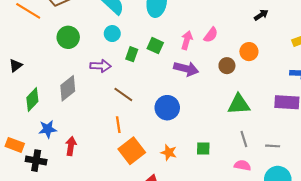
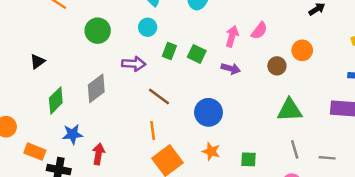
green square: (155, 46) -> (197, 54), moved
purple arrow: (186, 69) -> (231, 69), size x0.7
orange star: (169, 152) -> (211, 151), moved

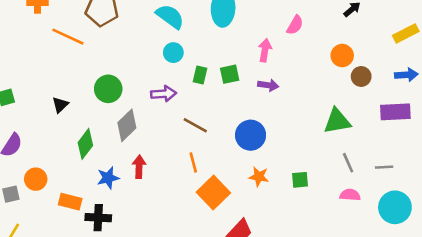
green circle: (98, 31) -> (108, 89), moved
pink semicircle: (259, 31) -> (295, 25), moved
green square: (197, 54) -> (230, 74), turned -30
brown circle: (277, 66) -> (361, 76), moved
red arrow: (99, 154) -> (139, 167), moved

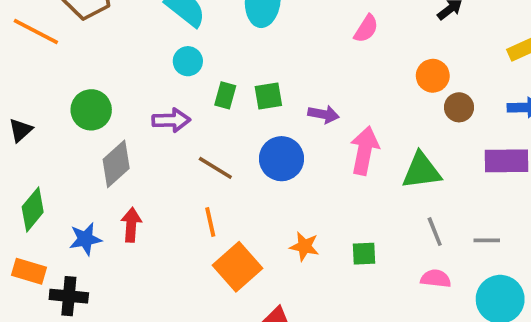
pink arrow: (265, 50) -> (365, 150), moved, size x1.4
blue circle: (251, 135) -> (281, 159), moved
green diamond: (85, 144) -> (33, 210), moved

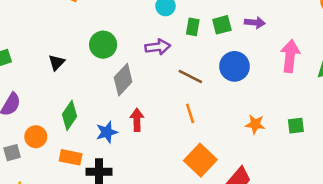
purple arrow: (324, 114) -> (255, 23), moved
orange square: (238, 267) -> (200, 160), moved

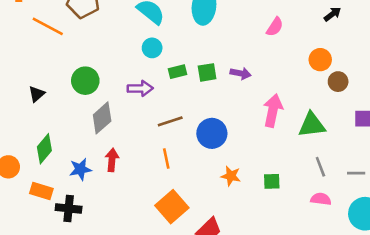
green rectangle: (193, 27) -> (178, 72), turned 60
blue circle: (234, 66) -> (212, 133), moved
brown line: (190, 77) -> (170, 121), turned -50

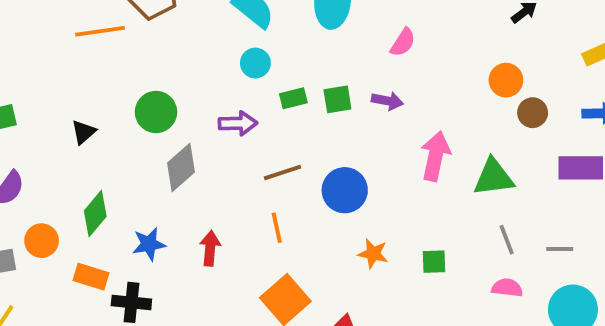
orange line: (48, 26) -> (100, 31), turned -36
pink semicircle: (275, 27) -> (403, 42), moved
red arrow: (112, 160) -> (210, 248), moved

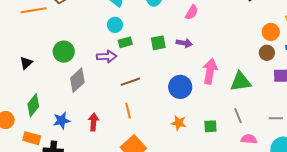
orange circle: (506, 80) -> (271, 32), moved
green rectangle: (293, 98) -> (125, 42), moved
brown circle: (533, 113) -> (267, 53), moved
blue circle: (345, 190) -> (180, 87), moved
gray line: (507, 240) -> (238, 116), moved

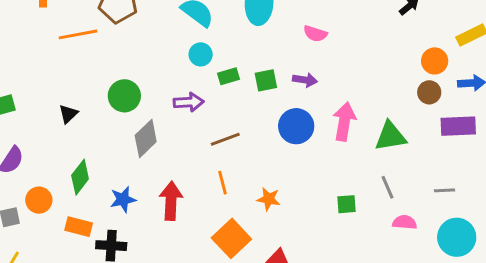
pink semicircle: (192, 12) -> (315, 34), turned 77
green rectangle: (125, 42) -> (228, 76), moved
blue circle: (180, 87) -> (296, 126), moved
red arrow: (94, 122) -> (171, 201), size x1.4
orange star: (179, 123) -> (269, 199), moved

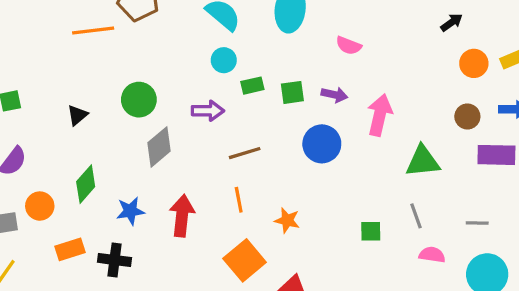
orange circle: (435, 61) -> (474, 63), moved
pink arrow: (344, 122) -> (380, 115), moved
orange rectangle: (79, 227) -> (70, 249), moved, turned -36

